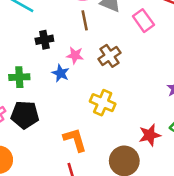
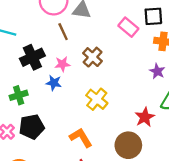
pink rectangle: (143, 21) -> (128, 27), moved
black cross: (44, 40) -> (32, 57), size x1.5
yellow cross: (103, 103) -> (97, 99), turned 30

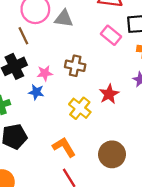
brown line: (63, 32) -> (23, 36), moved
brown cross: (93, 57) -> (75, 66), turned -30
red star: (145, 117) -> (109, 94), moved

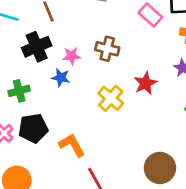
orange L-shape: (64, 147) -> (72, 145), moved
brown circle: (112, 154) -> (160, 168), moved

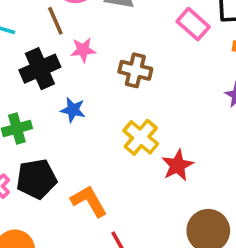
pink star: (72, 56) -> (83, 50), moved
red star: (145, 83) -> (177, 165), moved

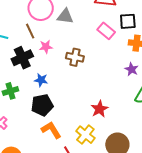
yellow cross: (141, 137) -> (85, 135), moved
black pentagon: (37, 179) -> (42, 105), moved

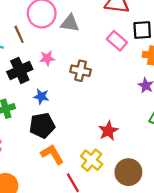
brown line: (30, 31) -> (19, 34), moved

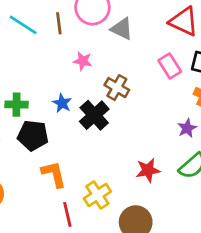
black cross: (20, 70) -> (94, 115), moved, turned -35
black pentagon: (42, 125) -> (33, 135), moved
red star: (108, 131) -> (148, 170), moved

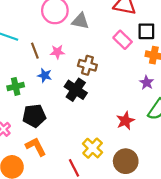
brown line: (59, 23) -> (35, 51), moved
blue star: (62, 103) -> (45, 75), moved
green cross: (17, 105) -> (16, 86), moved
orange L-shape: (54, 174) -> (36, 147), moved

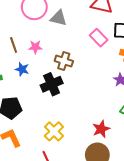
black cross: (76, 90) -> (52, 84), turned 30
red star: (125, 121) -> (101, 129), moved
yellow cross: (93, 148) -> (54, 131), moved

